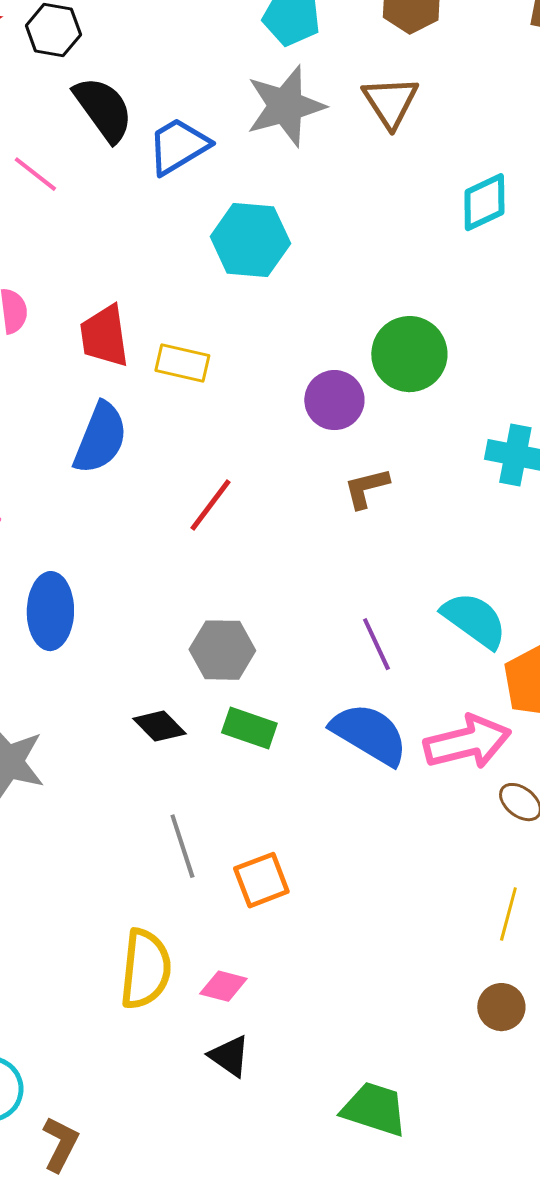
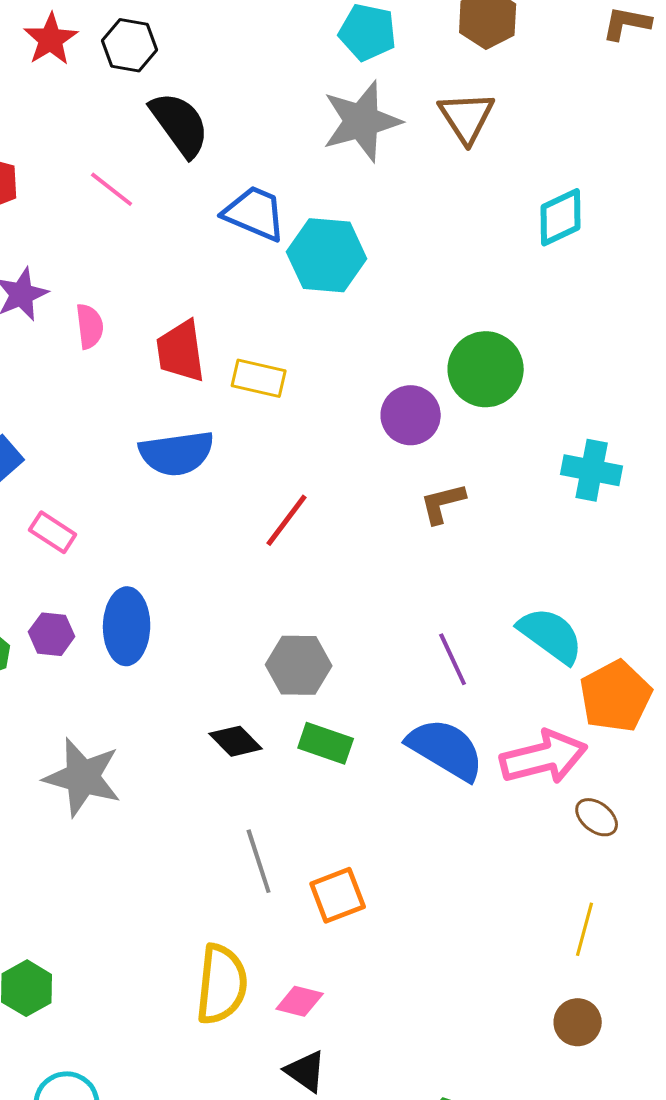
blue trapezoid: (178, 146) -> (255, 213), moved, turned 54
blue semicircle: (100, 438) -> (177, 453), turned 60

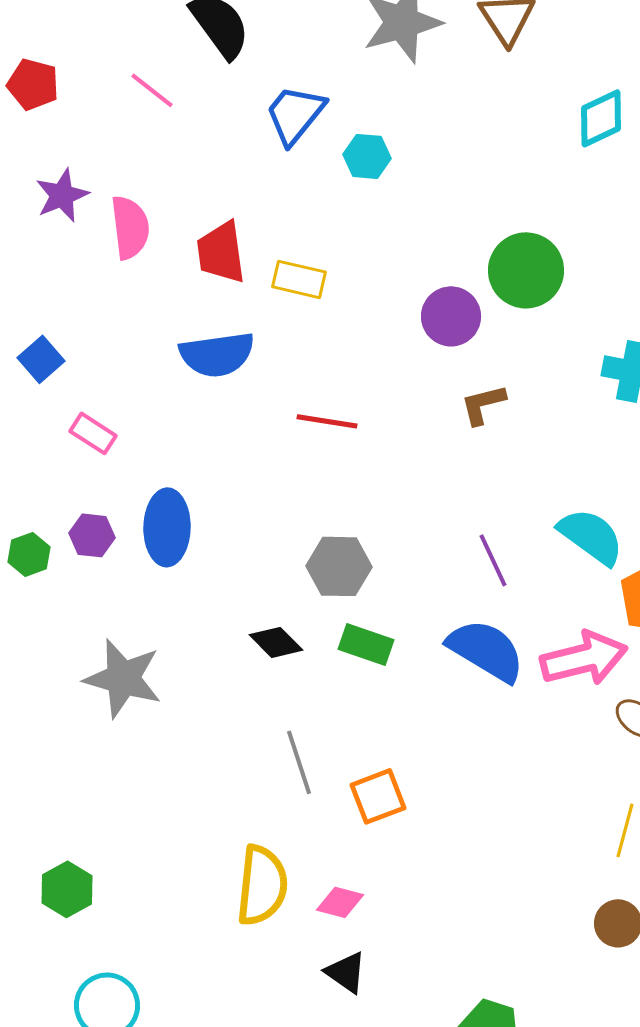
blue trapezoid: (255, 213) -> (295, 114), turned -74
cyan hexagon: (327, 255) -> (367, 156), size x0.6
pink semicircle: (90, 326) -> (130, 227), size x1.4
red line: (287, 520) -> (327, 421), turned 62

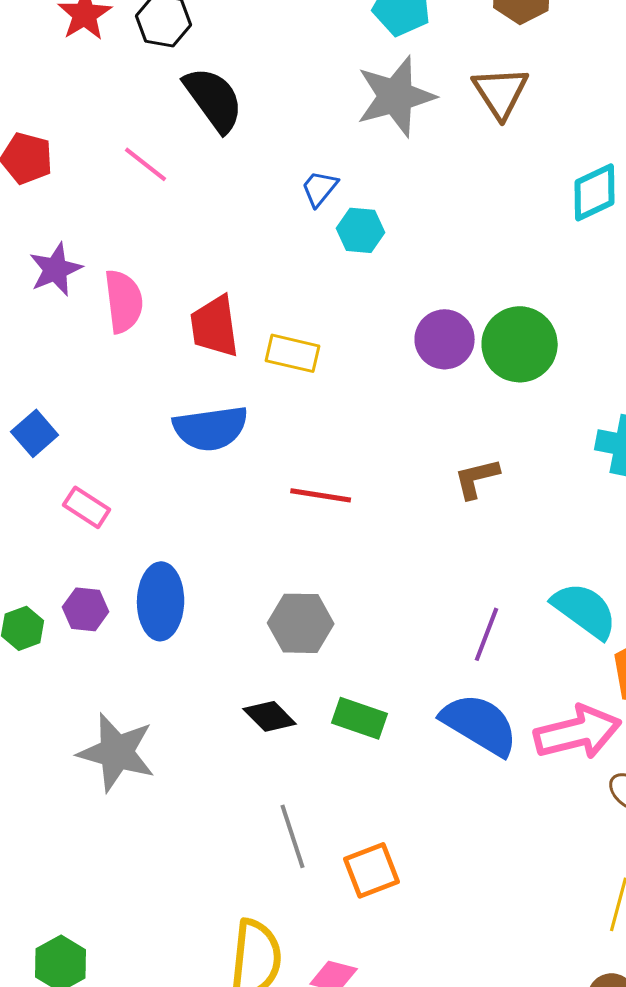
blue trapezoid: (295, 114) -> (320, 188), moved, size x0.6
purple circle: (451, 316) -> (445, 339), moved
purple line: (493, 560) -> (487, 634), turned 46
gray hexagon: (339, 566) -> (301, 623), moved

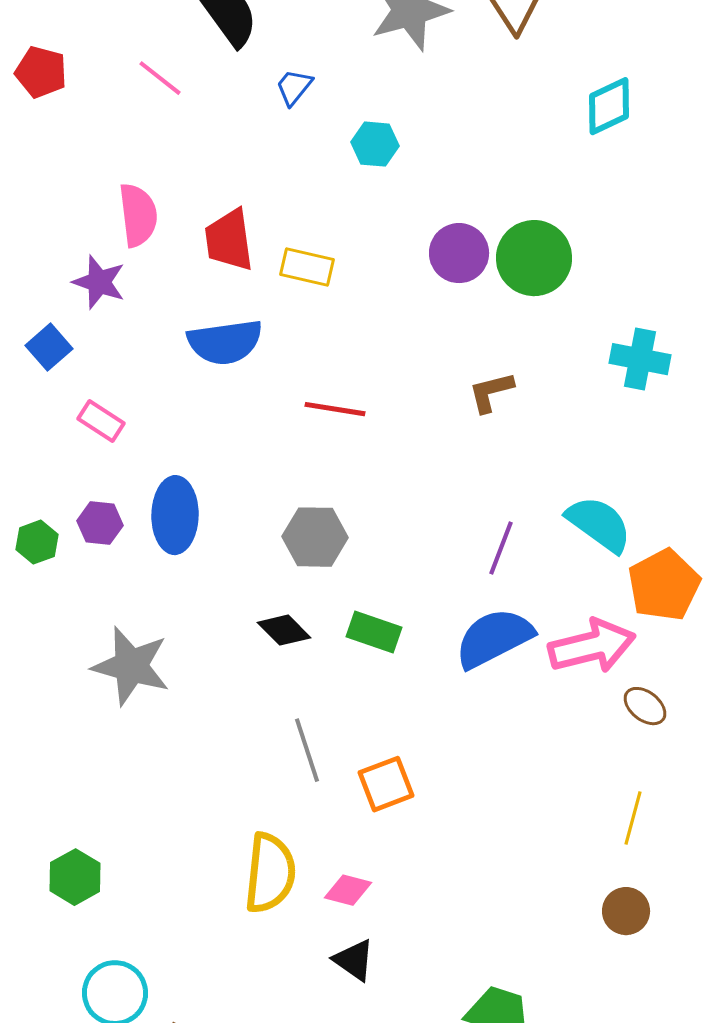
blue trapezoid: (320, 188) -> (294, 87), moved
purple star: (56, 269) -> (99, 282), moved, turned -30
blue semicircle: (480, 724) -> (494, 638), turned -58

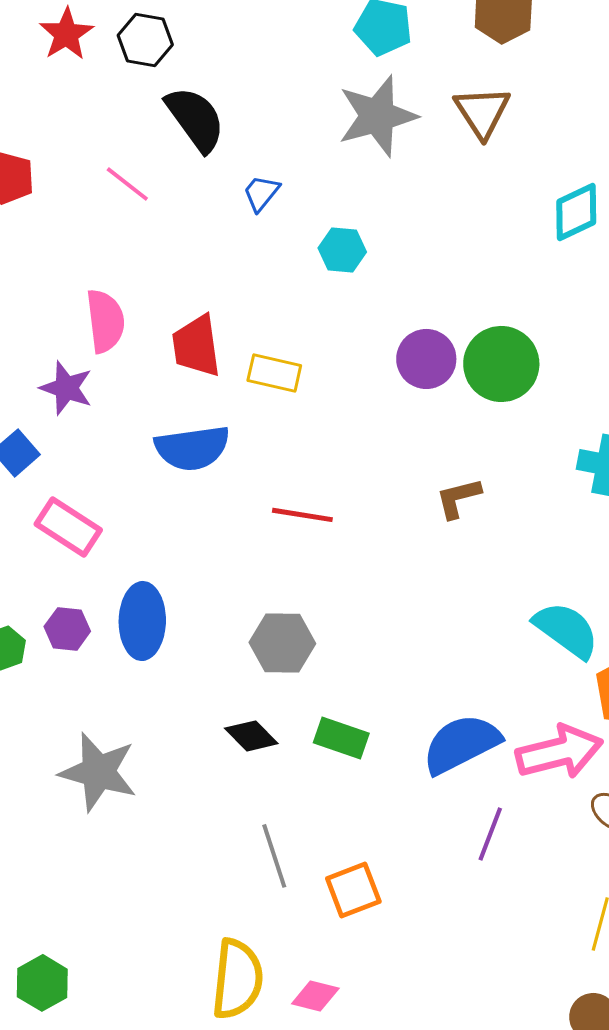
pink rectangle: (101, 421) -> (68, 527), size x1.4
purple line: (501, 548) -> (490, 834), moved

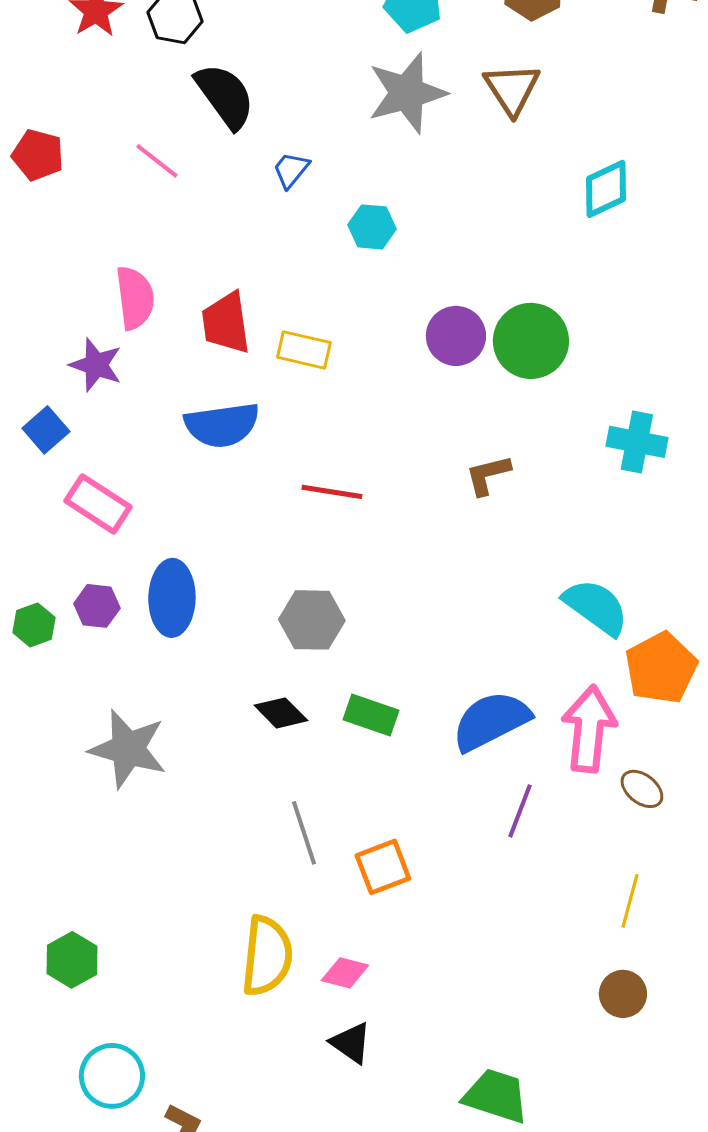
pink arrow: (559, 752) -> (589, 729), turned -70

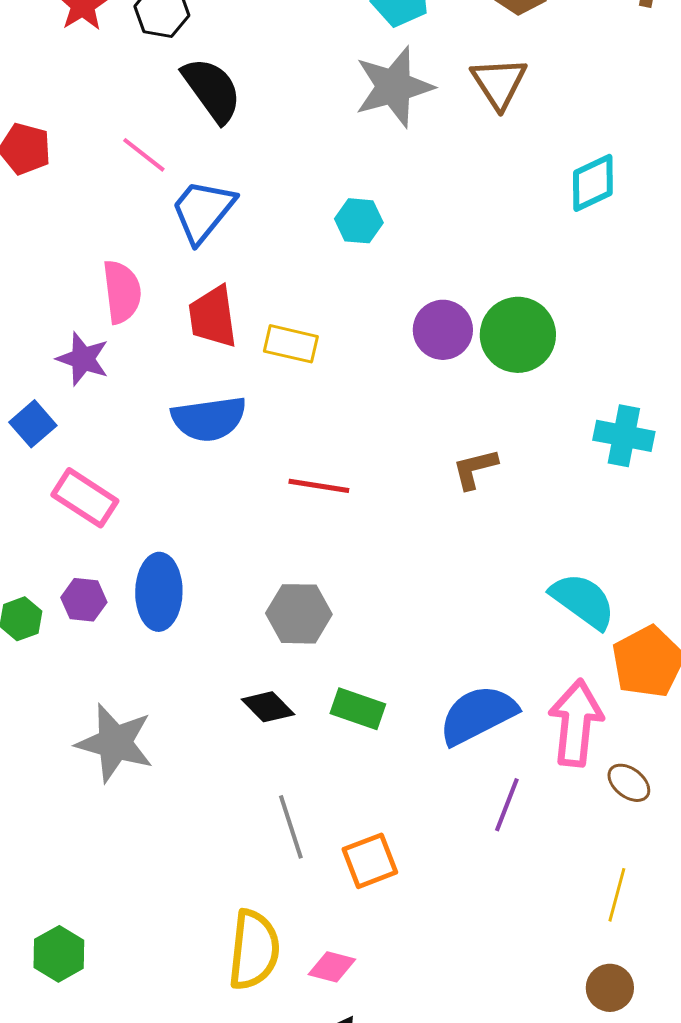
blue trapezoid: (291, 170) -> (203, 211), moved, size x1.8

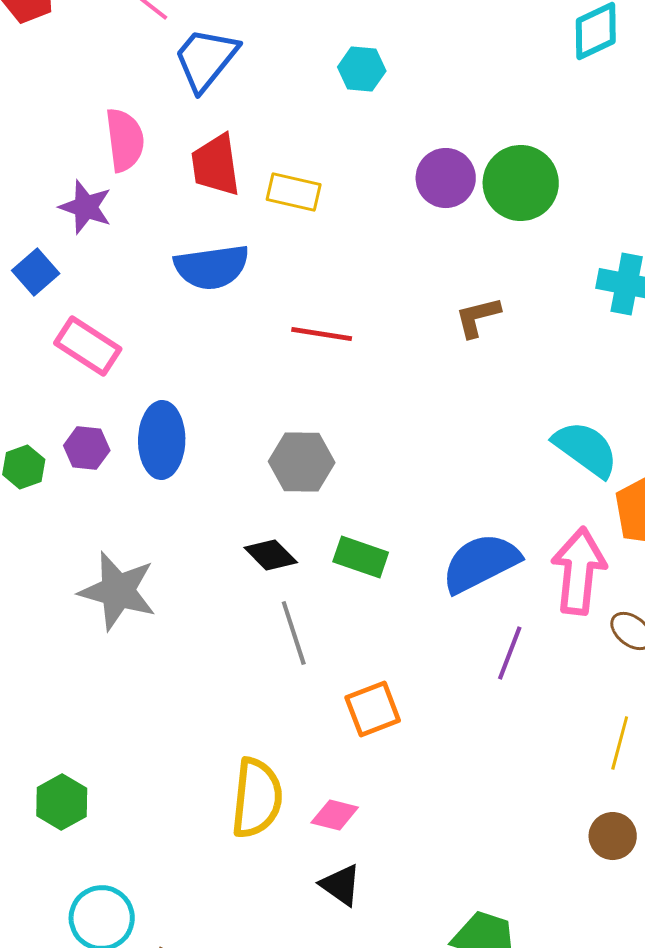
gray line: (291, 827) -> (294, 633), moved

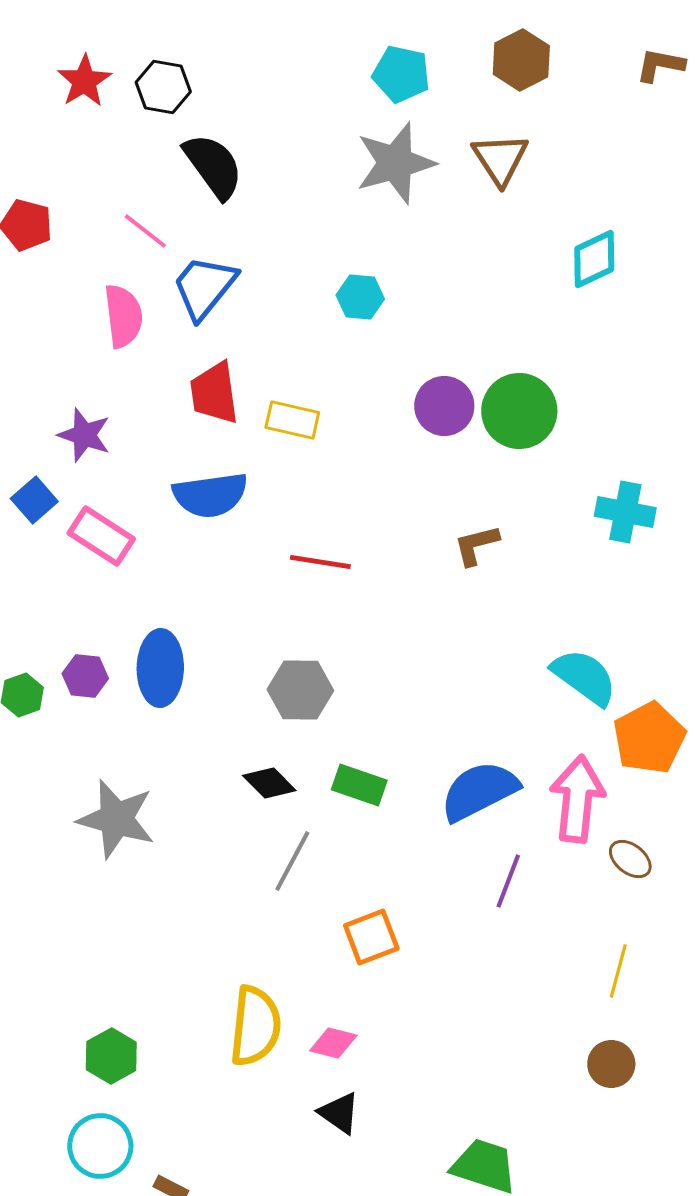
pink semicircle: (125, 140) -> (123, 316), moved
pink rectangle: (88, 346) -> (101, 536), moved
gray line: (294, 633) -> (292, 861), turned 46
green hexagon: (62, 802) -> (111, 1056), moved

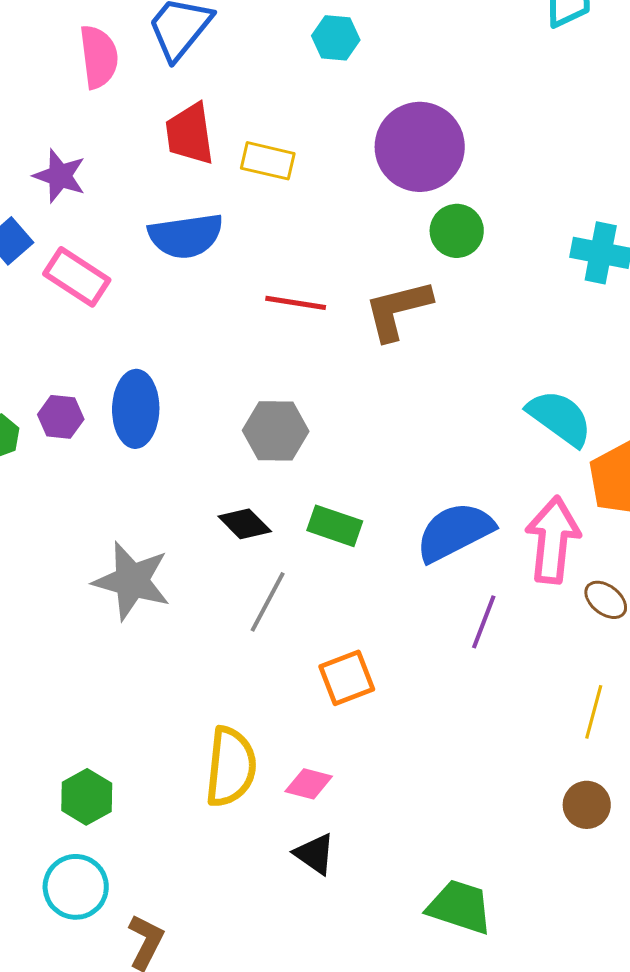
purple circle: (444, 406) -> (420, 147), size x1.5
green circle: (519, 411) -> (457, 231), moved, size x0.7
brown L-shape: (476, 545) -> (398, 310), moved, size x1.5
gray star: (116, 819) -> (132, 581), moved

